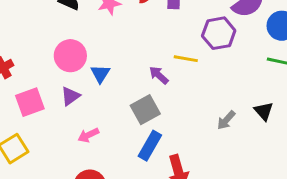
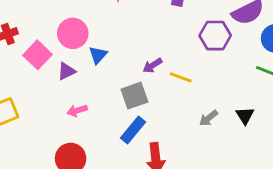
yellow line: (186, 59) -> (181, 77), moved
purple arrow: (159, 75) -> (152, 65), turned -84
pink square: (30, 102) -> (37, 55), moved, turned -36

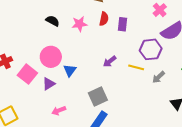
purple arrow: (152, 65) -> (110, 61), moved
yellow line: (181, 77) -> (136, 67), moved
gray arrow: (209, 118) -> (159, 77), moved

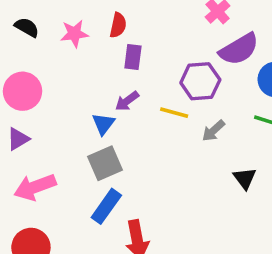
purple rectangle: (123, 24) -> (133, 57), moved
blue triangle: (70, 70) -> (103, 124), moved
pink arrow: (59, 111) -> (35, 187), size x1.6

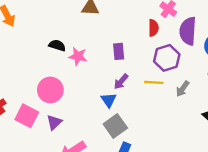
red semicircle: (118, 25) -> (153, 28), moved
black semicircle: (27, 27) -> (57, 45), moved
pink star: (74, 34) -> (78, 56), moved, turned 30
purple semicircle: (239, 49) -> (188, 31), turned 136

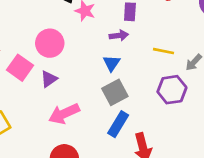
purple hexagon: (167, 58) -> (172, 90), moved
purple arrow: (121, 82) -> (119, 35), moved, turned -147

